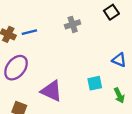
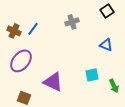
blue line: (29, 32) -> (33, 29), turned -40
blue triangle: (119, 60) -> (106, 45), moved

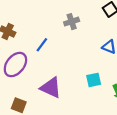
blue line: (33, 29) -> (42, 45), moved

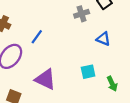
gray cross: (72, 22) -> (82, 14), moved

